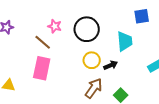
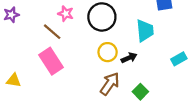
pink rectangle: (42, 68) -> (51, 61), turned -45

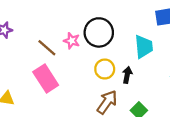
pink star: (66, 14) -> (72, 41), moved
black arrow: (129, 58) -> (127, 75), turned -56

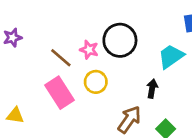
cyan trapezoid: (144, 47) -> (171, 56), turned -120
yellow circle: (105, 69) -> (96, 82), moved

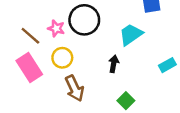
brown arrow: (129, 119) -> (75, 88), moved, turned 120

